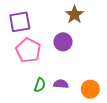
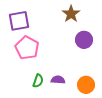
purple circle: (63, 42) -> (84, 40), moved

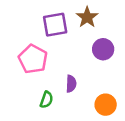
purple square: (19, 21) -> (55, 25), moved
purple semicircle: (58, 80) -> (71, 84), moved, turned 88

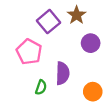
purple square: (55, 25) -> (49, 22), turned -30
purple semicircle: (71, 84) -> (63, 73), size x1.5

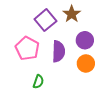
purple semicircle: (63, 73) -> (59, 51), moved
orange circle: (93, 92) -> (86, 63), moved

